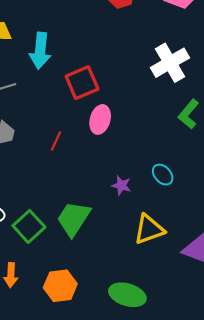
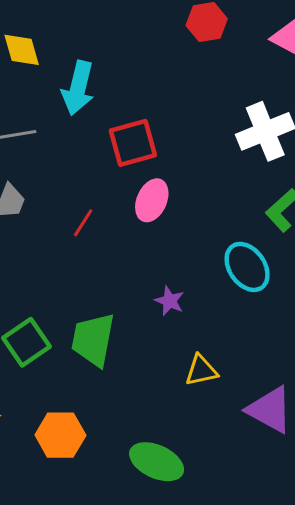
cyan ellipse: (163, 175) -> (247, 267), moved, size x1.5
green trapezoid: (73, 219) -> (93, 340), turned -30
yellow triangle: (149, 229) -> (201, 370), size x0.7

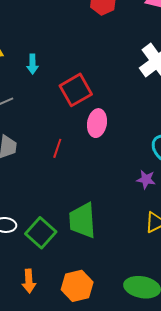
cyan arrow: (78, 88) -> (32, 64), size x0.6
purple star: (170, 301) -> (146, 179), moved

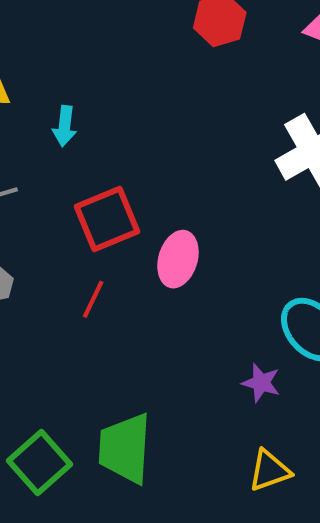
red square: (76, 90) -> (107, 219), moved

